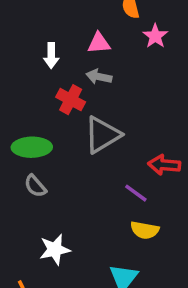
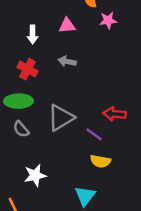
pink star: (155, 36) -> (108, 20), turned 30
gray arrow: (99, 77) -> (67, 61), moved
red cross: (71, 100) -> (27, 69), moved
gray triangle: (102, 135) -> (61, 118), moved

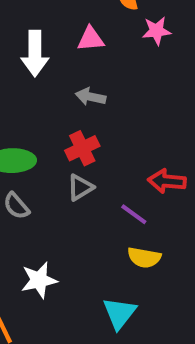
white arrow: (33, 35) -> (35, 53), size x1.5
red cross: (27, 69) -> (82, 148), moved, turned 36
gray triangle: (61, 118) -> (80, 187), size x0.6

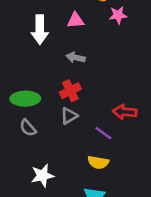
yellow semicircle: (144, 257) -> (98, 162), moved

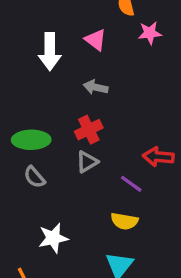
pink triangle: (76, 20) -> (96, 40), turned 42

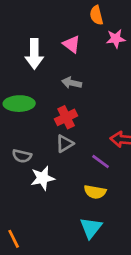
green ellipse: (31, 140) -> (19, 104), moved
gray semicircle: (35, 177) -> (22, 156), turned -36
white star: (53, 238) -> (43, 178), moved

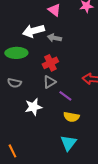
white arrow: (34, 54) -> (33, 31), moved, turned 75
gray semicircle: (22, 156) -> (14, 83), moved
purple line: (101, 162) -> (65, 96), moved

